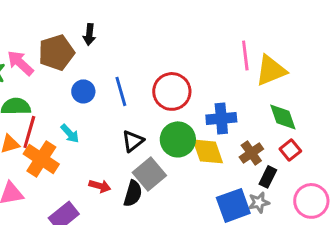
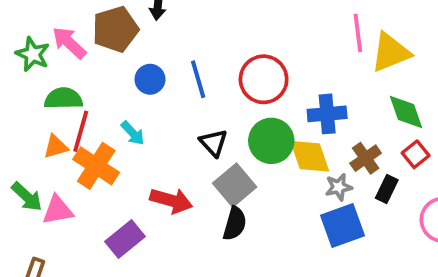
black triangle: (133, 141) -> (214, 143), turned -35
red arrow: (100, 186) -> (171, 201), size x1.5
black semicircle: (133, 193) -> (235, 224), moved
gray star: (259, 202) -> (339, 187), moved

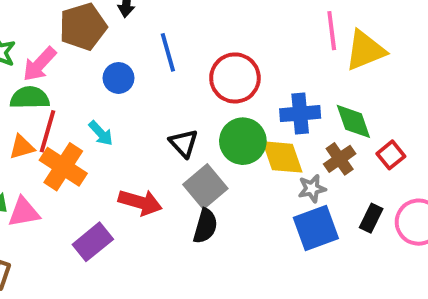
pink arrow: (69, 43) -> (40, 64), moved, turned -90
blue line: (198, 79) -> (168, 52), moved
green diamond: (406, 112) -> (353, 121), moved
black rectangle: (387, 189) -> (371, 218), moved

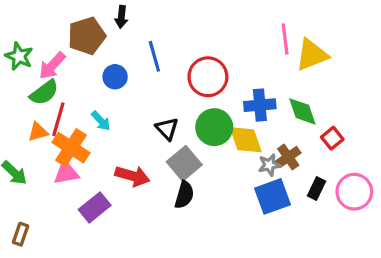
green semicircle: (30, 98) -> (44, 93), turned 144
brown cross: (340, 159) -> (288, 157), moved
pink triangle: (24, 212) -> (66, 173), moved

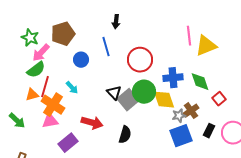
black arrow: (121, 17) -> (116, 22), moved
green star: (19, 56) -> (30, 38), moved
gray square: (184, 163) -> (128, 100), moved

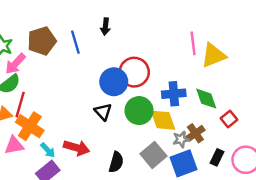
blue line: (106, 47) -> (75, 42), moved
blue circle: (81, 60) -> (114, 82), moved, size x1.5
cyan arrow: (72, 88) -> (48, 150), moved
gray square: (128, 100) -> (153, 155), moved
pink triangle: (50, 121) -> (14, 145), moved

